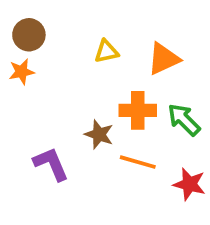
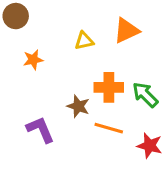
brown circle: (29, 35) -> (16, 16), moved
orange triangle: (164, 59) -> (126, 31), moved
orange star: (22, 72) -> (33, 60), moved

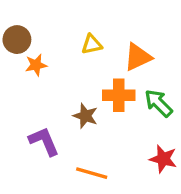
brown circle: (16, 16) -> (17, 40), moved
orange triangle: (126, 31) -> (138, 57), moved
orange line: (109, 128) -> (92, 173), moved

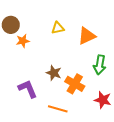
orange cross: (119, 95) -> (75, 84), moved, turned 30
green arrow: (158, 103) -> (100, 65), turned -126

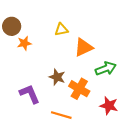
orange triangle: (87, 36) -> (83, 47), moved
green arrow: (100, 65) -> (106, 69), turned -120

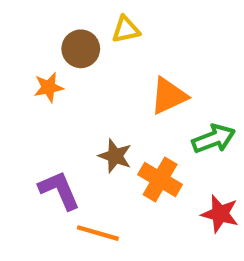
brown circle: (12, 26) -> (81, 49), moved
yellow triangle: (61, 29) -> (126, 30), moved
orange line: (61, 115) -> (98, 233), moved

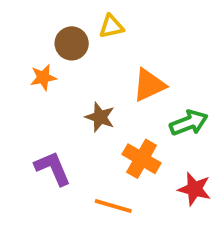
brown star: (115, 156) -> (100, 117), moved
orange line: (98, 233) -> (113, 206), moved

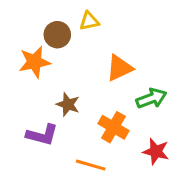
orange star: (43, 77) -> (35, 62), size x1.5
brown star: (100, 117) -> (68, 104), moved
purple L-shape: (53, 168) -> (42, 135), turned 128

